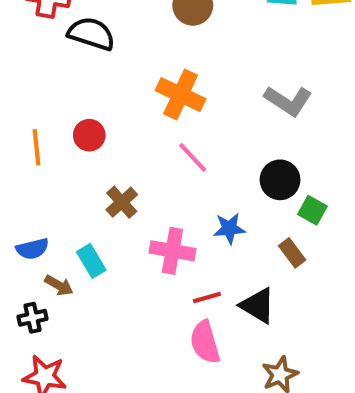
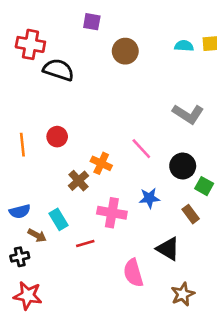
orange cross: (181, 95) -> (101, 163), moved, size x0.7
pink line: (193, 158) -> (141, 149), moved
red line: (207, 298) -> (85, 243), moved

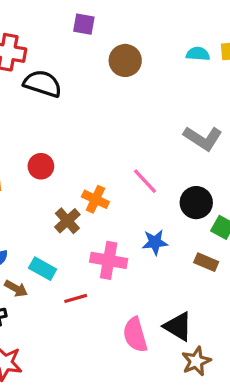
brown rectangle: (191, 214) -> (206, 262), turned -30
cyan rectangle: (58, 219) -> (43, 269), turned -30
black triangle: (168, 249) -> (178, 327), moved

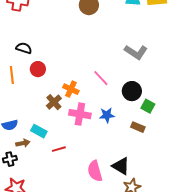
black semicircle: (43, 84) -> (24, 48), moved, size x0.7
pink cross: (109, 260) -> (80, 114), moved
brown arrow: (16, 288) -> (23, 143), turned -40

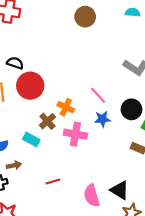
red circle: (38, 69) -> (30, 86), size x1.6
blue star: (107, 115) -> (102, 119), moved
cyan rectangle: (39, 131) -> (31, 140), moved
red line: (59, 149) -> (53, 182), moved

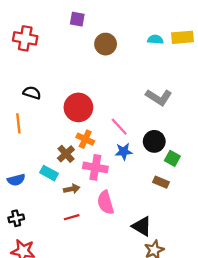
red circle: (30, 86) -> (78, 107), moved
brown arrow: (14, 165) -> (72, 189), moved
pink semicircle: (92, 196) -> (106, 202), moved

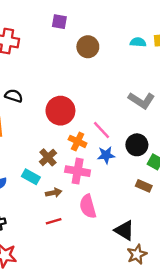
orange cross: (85, 139) -> (78, 141), moved

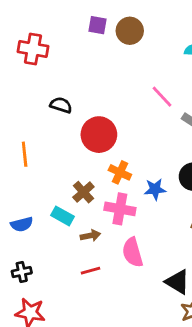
brown circle: (88, 47) -> (130, 31), moved
black semicircle: (14, 96) -> (61, 105), moved
pink line: (102, 130) -> (162, 97), moved

